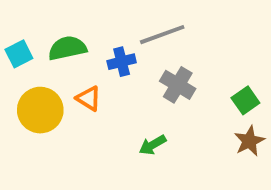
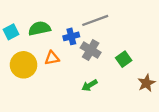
gray cross: (178, 85) -> (91, 50), moved
orange triangle: (89, 98) -> (52, 58), turned -42
green square: (245, 100) -> (124, 59), moved

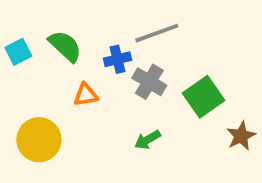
green semicircle: (39, 28) -> (65, 46), turned 55
green square: (124, 59) -> (204, 97), size x1.5
yellow circle: (24, 65) -> (39, 140), moved

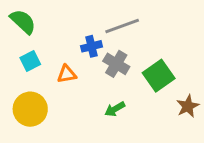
green semicircle: (65, 46) -> (23, 22), moved
cyan square: (18, 52) -> (30, 61), moved

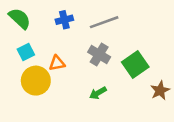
blue cross: (91, 46) -> (64, 20), moved
yellow circle: (30, 109) -> (36, 81), moved

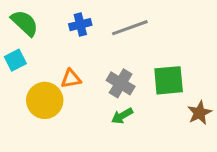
cyan square: (26, 52) -> (15, 60), moved
gray cross: (99, 55) -> (121, 83), moved
green square: (135, 64) -> (169, 80), turned 30

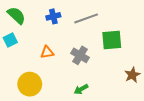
green square: (169, 80) -> (112, 40), moved
yellow circle: (45, 100) -> (30, 84), moved
green arrow: (122, 116) -> (81, 89), moved

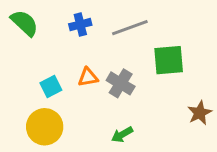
cyan square: (10, 40) -> (51, 86), moved
orange triangle: (47, 52) -> (88, 77), moved

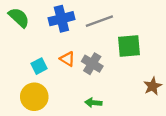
blue cross: (80, 25) -> (61, 19), size x1.5
orange triangle: (88, 77) -> (67, 59), turned 42
green arrow: (122, 135) -> (93, 103), turned 35

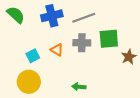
gray cross: (92, 64) -> (82, 43), moved, turned -30
brown star: (153, 86) -> (129, 57), moved

